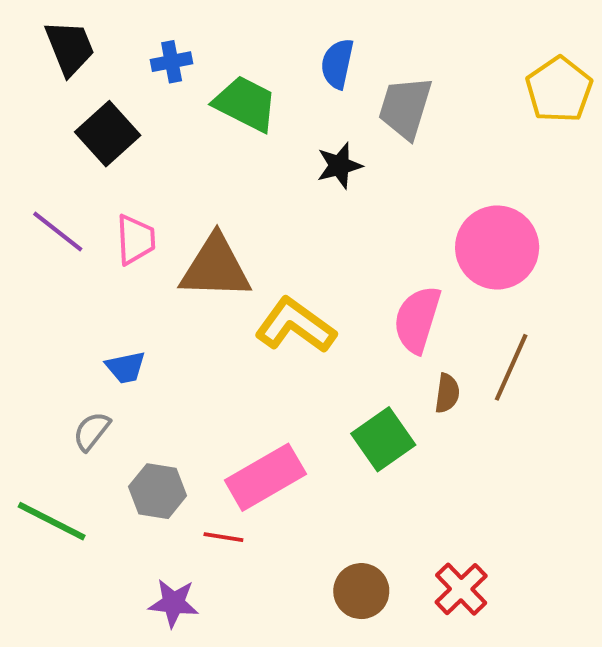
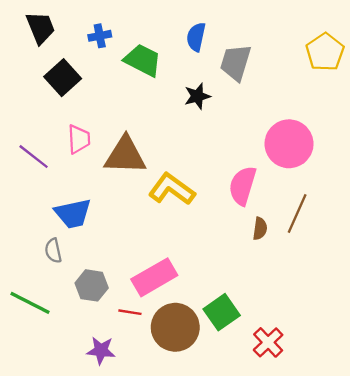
purple line: (58, 231) -> (34, 157), moved
blue trapezoid: (126, 367) -> (73, 213), size x1.6
gray semicircle: (92, 431) -> (53, 251), turned -50
green square: (383, 439) -> (222, 312), moved
brown circle: (361, 591) -> (175, 327), moved, size x1.5

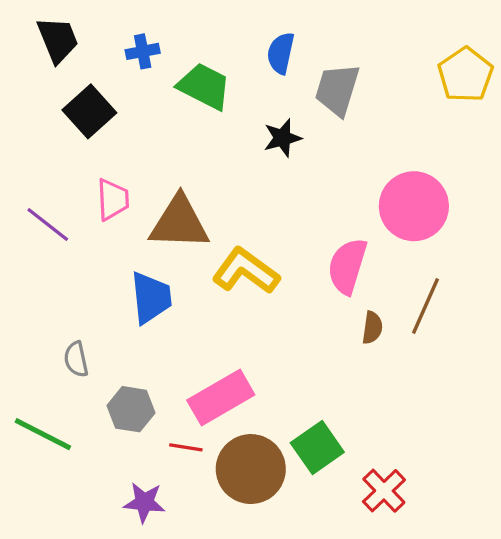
blue trapezoid: (73, 213) -> (151, 298), moved, turned -84

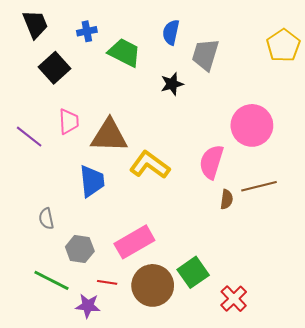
brown line: (426, 306) -> (259, 186), turned 52
green line: (43, 434) -> (51, 280), moved
red line: (186, 447) -> (107, 282), moved

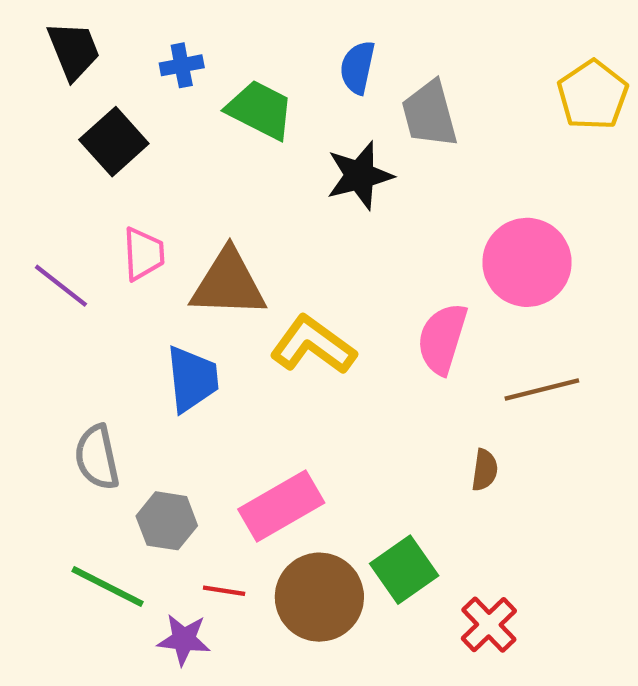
gray trapezoid: (205, 55) -> (430, 114), turned -32
black star: (172, 84) -> (360, 176), size x1.4
brown semicircle: (227, 199) -> (485, 470), moved
gray semicircle: (46, 219) -> (97, 457), size x1.4

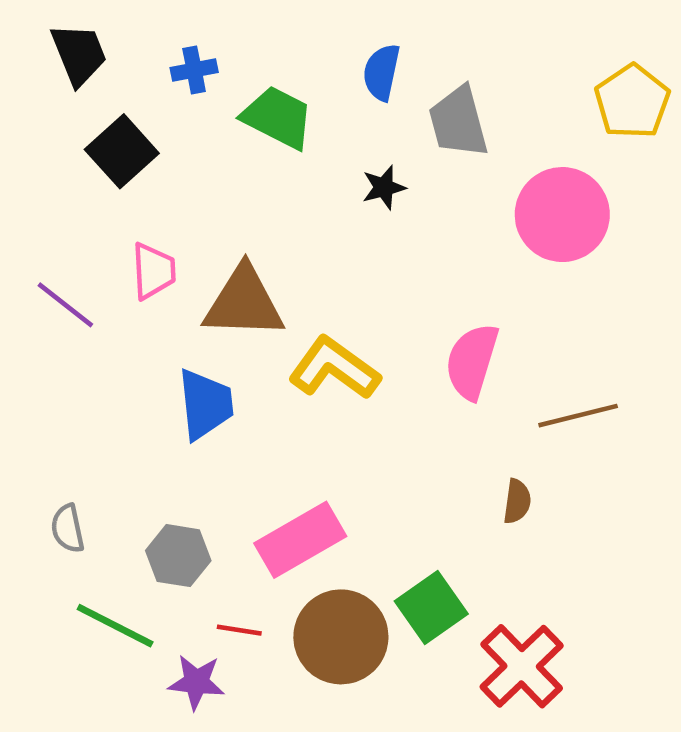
black star: (360, 176) -> (384, 187), size x0.6
pink circle: (527, 262) -> (562, 215), moved
gray semicircle: (97, 457) -> (68, 528), moved, size x0.7
red cross: (489, 625) -> (522, 666), size x1.4

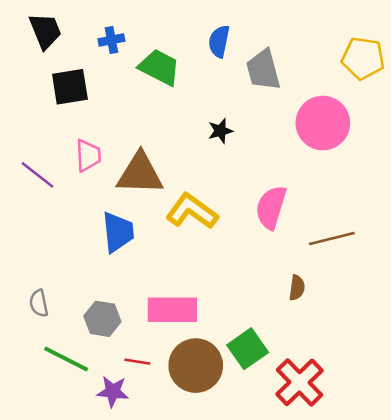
yellow pentagon: (632, 102) -> (363, 58), turned -30
black square: (122, 151) -> (70, 87), turned 33
black star: (384, 187) -> (220, 131), moved
pink rectangle: (300, 540) -> (172, 310), turned 30

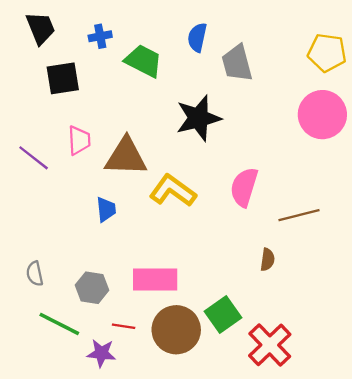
pink circle: (323, 123) -> (322, 115), moved
black star: (220, 131) -> (198, 118), size x2.0
blue trapezoid: (118, 232) -> (106, 209), size x0.7

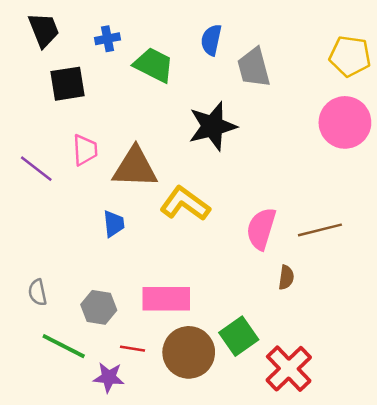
pink semicircle: (244, 187) -> (261, 229), moved

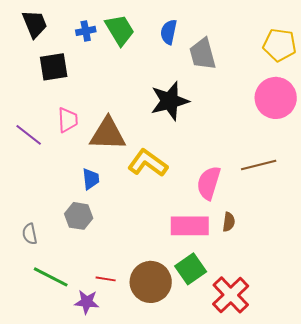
green trapezoid: (154, 65) -> (120, 30), moved, turned 32
brown line: (320, 230) -> (259, 165), moved
pink rectangle: (166, 299) -> (190, 226), moved
gray hexagon: (99, 307) -> (79, 216), moved

